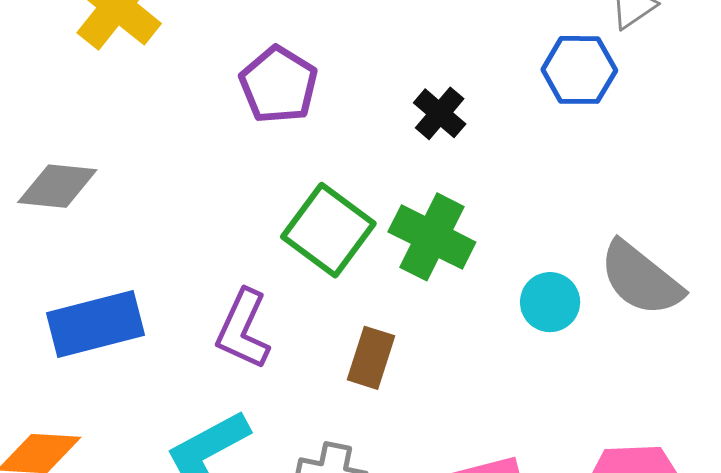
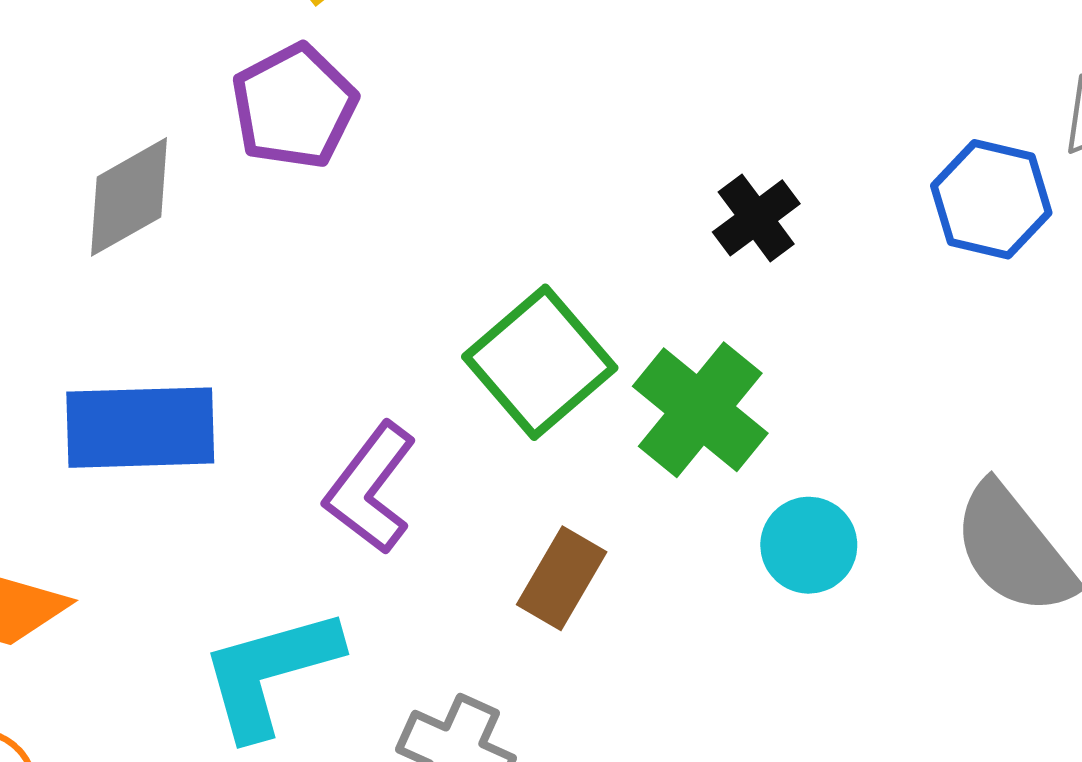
purple pentagon: (279, 85) -> (294, 106), moved
gray diamond: (57, 186) -> (129, 197), turned -48
cyan circle: (550, 302) -> (809, 545), moved

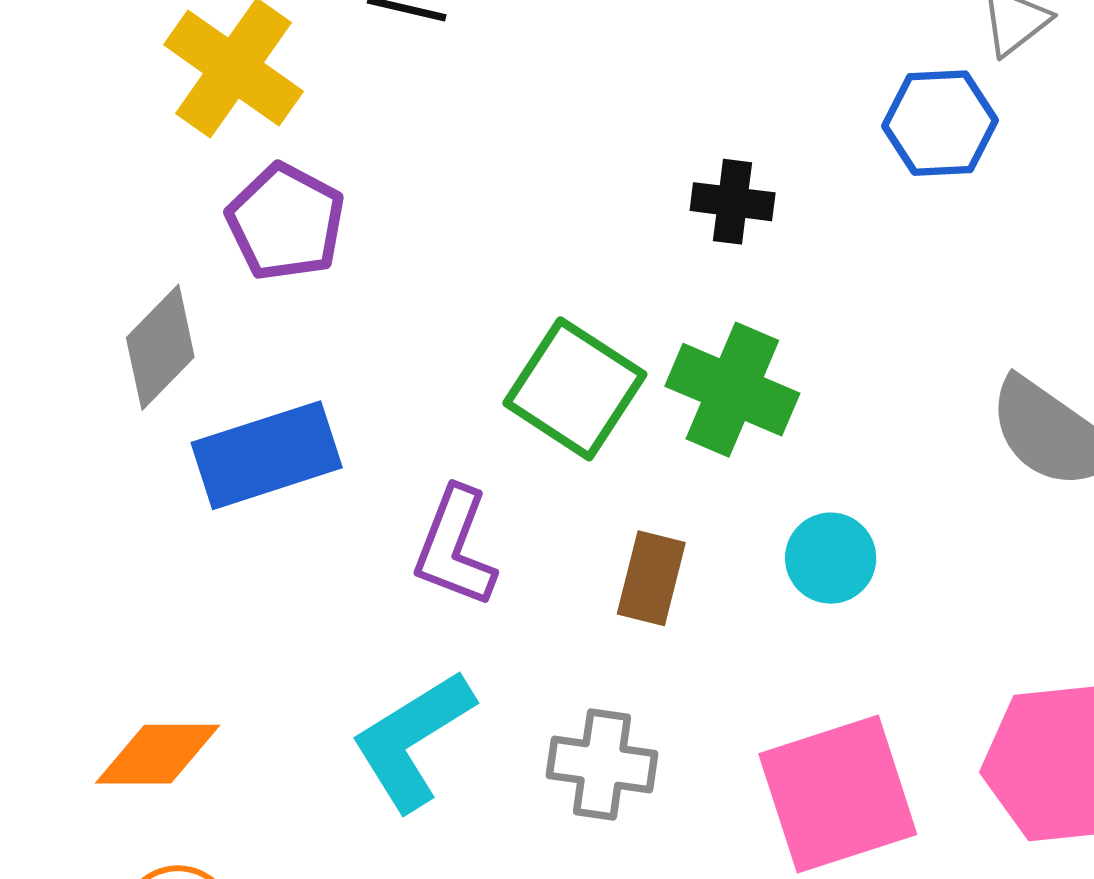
black cross: (756, 218) -> (733, 202), turned -30
blue rectangle: (140, 428) -> (267, 455), moved
cyan circle: (809, 545) -> (831, 558), moved

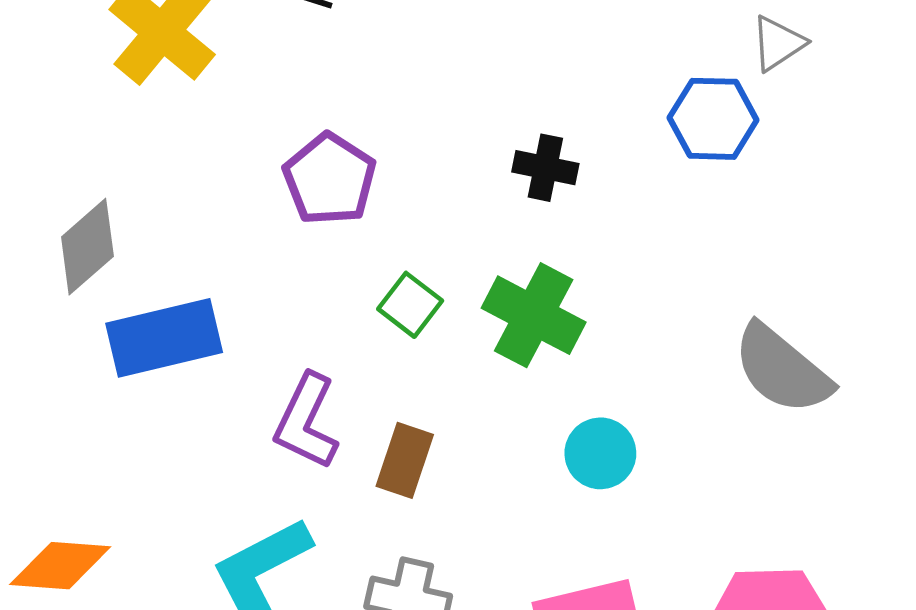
purple pentagon: (286, 222) -> (330, 179), moved
green square: (575, 389) -> (410, 305), size x0.6
brown rectangle: (651, 578) -> (405, 460), moved

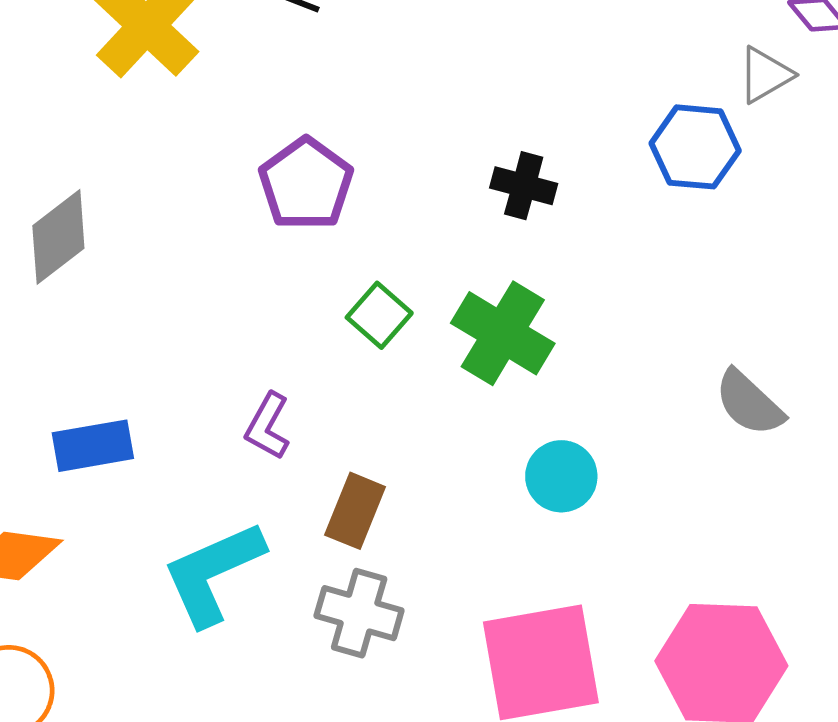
blue rectangle: (164, 338) -> (93, 446), moved, size x0.7
gray semicircle: (782, 369) -> (749, 403), size x0.7
purple L-shape: (306, 421) -> (268, 426), size x0.7
brown rectangle: (405, 460) -> (355, 511), moved

